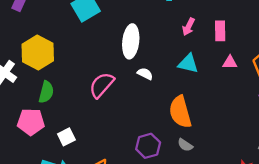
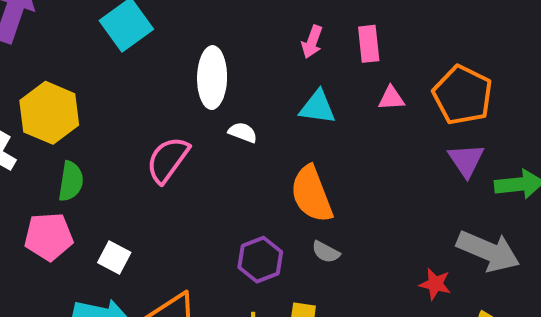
white square: (66, 137) -> (114, 257), turned -30

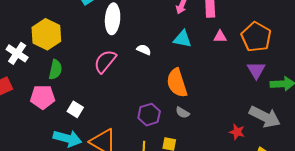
white ellipse: (212, 78) -> (113, 19), moved

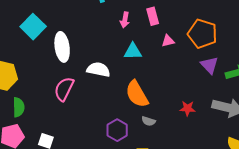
white semicircle: (144, 50) -> (98, 70), size x1.6
red star: (237, 132) -> (187, 108), moved

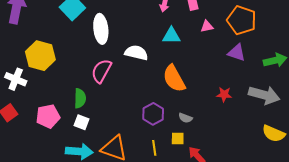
purple triangle: (209, 65) -> (237, 53), moved, turned -30
green semicircle: (19, 107) -> (80, 98), moved
gray semicircle: (148, 121) -> (185, 118), moved

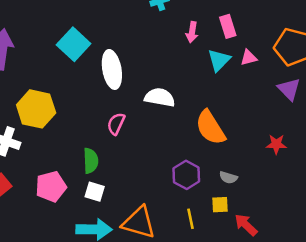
cyan triangle: (171, 36) -> (219, 60), moved, turned -42
purple triangle: (237, 53) -> (289, 89), turned 30
pink semicircle: (101, 71) -> (116, 124), size x0.7

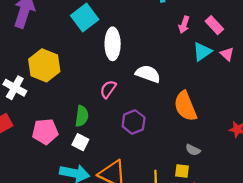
pink rectangle: (228, 26) -> (214, 25), turned -36
pink triangle: (249, 58) -> (227, 54), turned 48
purple hexagon: (186, 175) -> (134, 122), moved

